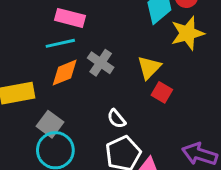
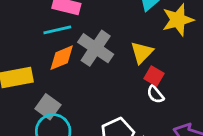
gray cross: (101, 63) -> (96, 48), size x1.4
white semicircle: (116, 119) -> (155, 94), moved

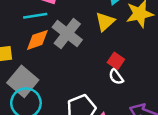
yellow triangle: (142, 52) -> (105, 22), moved
gray square: (48, 107) -> (23, 81), size x1.4

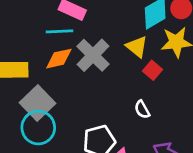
yellow triangle: (105, 22) -> (137, 47), turned -45
red square: (116, 61) -> (153, 70), moved

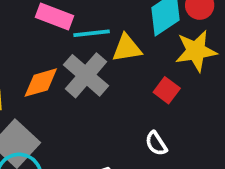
cyan line: (60, 31) -> (92, 33), moved
yellow triangle: (137, 47) -> (127, 48), moved, turned -45

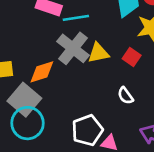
yellow triangle: (127, 48) -> (98, 53), moved
orange diamond: (41, 83) -> (42, 72), moved

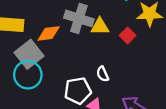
gray cross: (73, 48) -> (79, 18), turned -32
white semicircle: (125, 96) -> (103, 74), moved

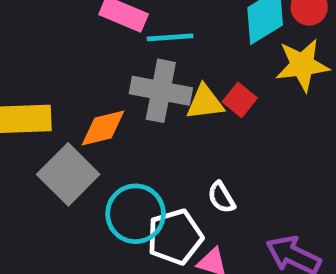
red square: (128, 35) -> (240, 100), moved
cyan circle: (28, 75) -> (136, 214), moved

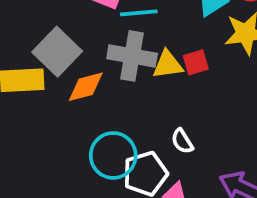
red square: (240, 100) -> (196, 62), turned 35
gray square: (68, 174) -> (57, 52), moved

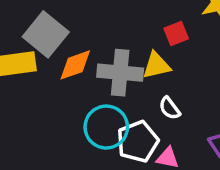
gray cross: (132, 56) -> (120, 73), moved
yellow triangle: (168, 65) -> (156, 65), moved

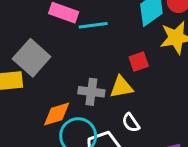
orange diamond: (75, 65) -> (57, 114), moved
gray cross: (120, 73) -> (91, 92), size x0.7

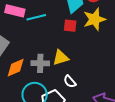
red square: (139, 62) -> (70, 26), moved, turned 32
orange diamond: (57, 114) -> (16, 68), moved

